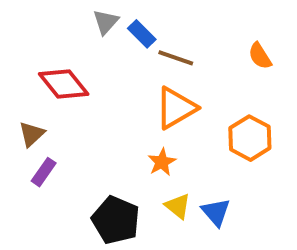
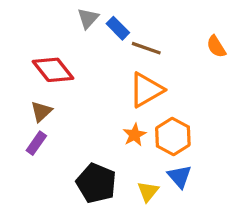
brown triangle: (32, 134) -> (41, 111), moved
orange hexagon: (250, 138) -> (173, 136), moved
yellow triangle: (178, 206) -> (148, 191), moved, turned 30

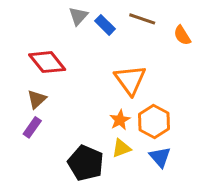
orange semicircle: (216, 47) -> (182, 35), moved
brown line: (146, 48) -> (142, 19), moved
orange triangle: (146, 90) -> (130, 80), turned -36
yellow triangle: (148, 191) -> (121, 148), moved, turned 30

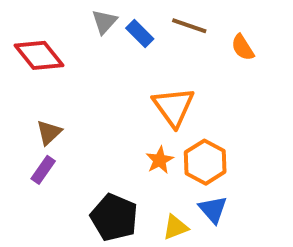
red diamond: (47, 62) -> (39, 55), moved
yellow triangle: (121, 148) -> (175, 227), moved

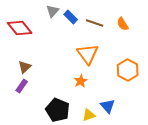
brown line: (189, 26) -> (95, 23), moved
orange hexagon: (205, 162) -> (128, 70), moved

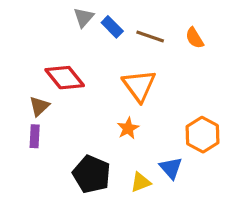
red diamond: (20, 28) -> (65, 78), moved
orange hexagon: (128, 70) -> (202, 135), moved
purple rectangle: (22, 86) -> (35, 136), turned -32

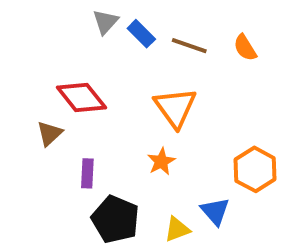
purple rectangle: (35, 136) -> (87, 173), moved

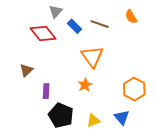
blue rectangle: (141, 34) -> (74, 26), moved
orange semicircle: (245, 48) -> (131, 17), moved
red diamond: (81, 98) -> (43, 34), moved
blue triangle: (215, 211) -> (122, 117), moved

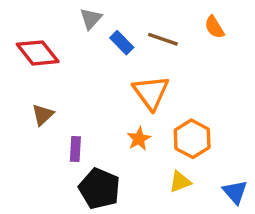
red diamond: (43, 34) -> (38, 53), moved
orange hexagon: (134, 89) -> (192, 139), moved
blue triangle: (122, 117) -> (235, 192), moved
yellow triangle: (93, 121) -> (180, 182), moved

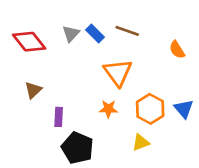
gray triangle: (91, 19) -> (71, 34), moved
orange semicircle: (214, 27) -> (177, 50), moved
orange star: (139, 139) -> (108, 109), turned 30
blue triangle: (235, 192) -> (184, 109), moved

